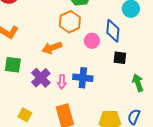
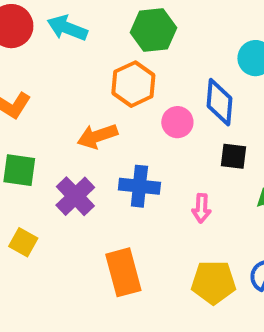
blue cross: (83, 78) -> (139, 186), moved
pink arrow: (62, 82) -> (201, 208), moved
yellow square: (25, 115) -> (23, 242), moved

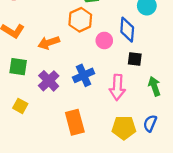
orange arrow: (97, 136) -> (49, 43), moved
blue cross: (139, 186) -> (84, 75), turned -30
pink arrow: (201, 208) -> (117, 87), size x1.6

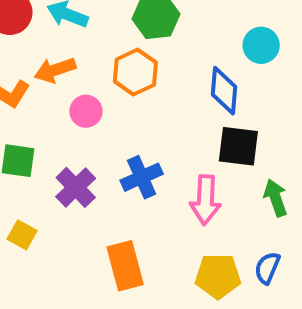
pink circle: (104, 40) -> (86, 111), moved
orange arrow: (49, 43) -> (55, 70), moved
black square: (135, 59) -> (238, 146), size x1.5

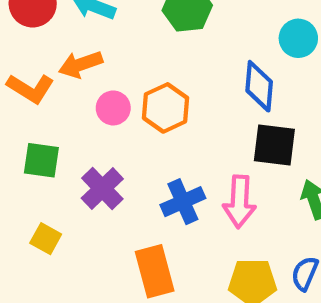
orange hexagon: (135, 72) -> (165, 108), moved
blue cross: (142, 177) -> (183, 202), moved

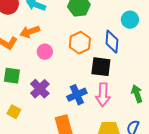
orange hexagon: (165, 108) -> (80, 43), moved
black square: (274, 145) -> (101, 67), moved

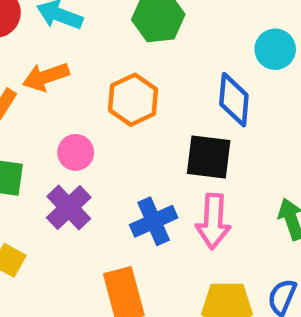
orange hexagon: (80, 43) -> (133, 100), moved
pink circle: (45, 52) -> (76, 152), moved

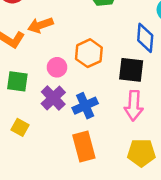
orange hexagon: (133, 100) -> (89, 53), moved
blue cross: (154, 221) -> (85, 106), moved

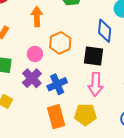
orange arrow: (40, 25) -> (37, 17), moved, turned 108
yellow pentagon: (141, 153) -> (85, 115), moved

